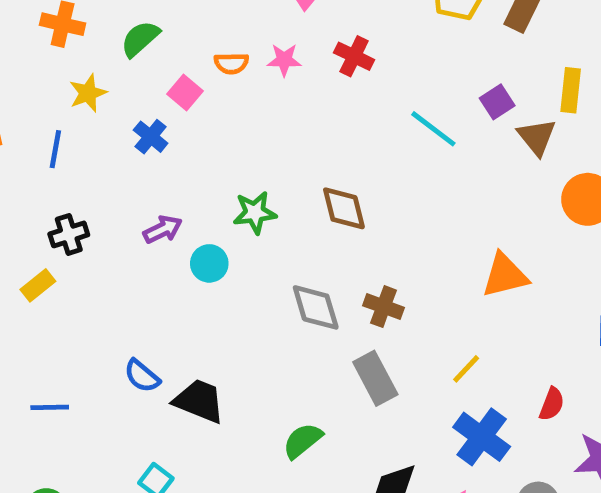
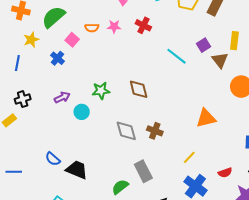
green semicircle: (140, 39) -> (53, 17), size x1.4
gray rectangle: (375, 378) -> (143, 171), moved
red semicircle: (552, 404) -> (225, 173), turned 48

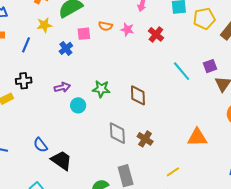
pink square: (72, 40) -> (84, 34), turned 32

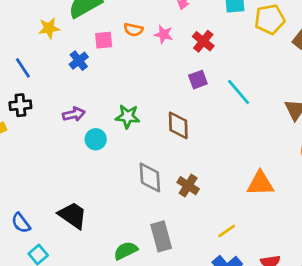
blue line: (26, 45) -> (23, 68), moved, turned -56
purple square: (210, 66) -> (198, 80), moved
blue semicircle: (40, 145) -> (21, 223), moved

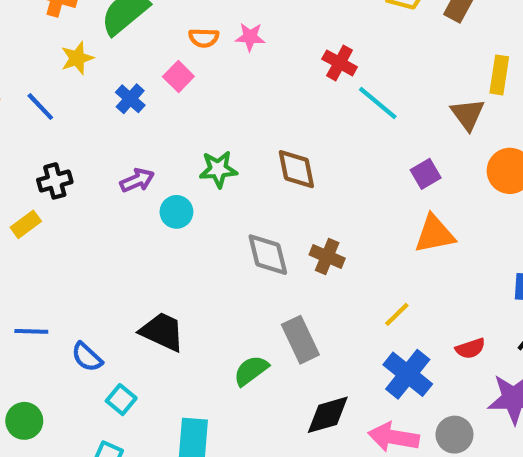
pink square: (104, 40) -> (178, 77), moved, turned -30
red cross: (203, 41) -> (340, 63), moved
blue line: (23, 68) -> (40, 107), moved
purple square: (198, 80) -> (426, 174), moved

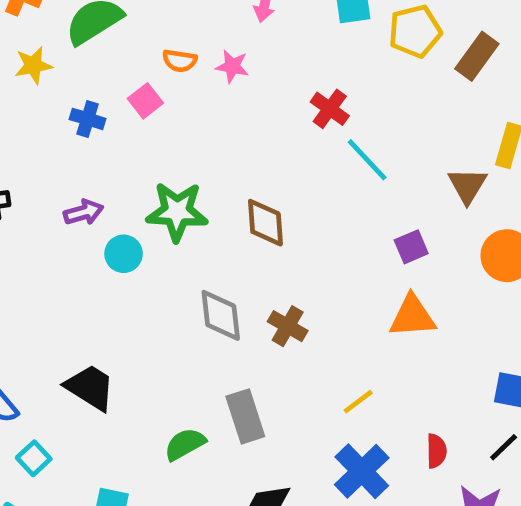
blue cross: (130, 99) -> (88, 119), turned -32
green star: (218, 169) -> (177, 212), size x1.4
red semicircle: (470, 348) -> (436, 451), turned -80

